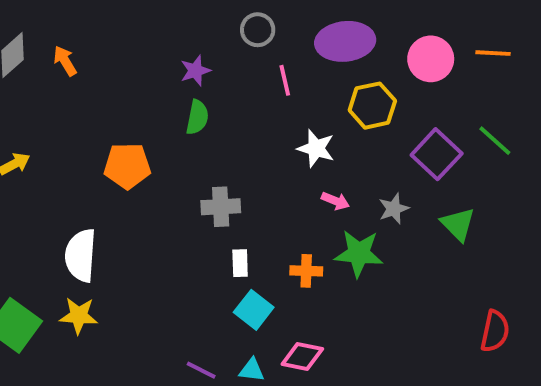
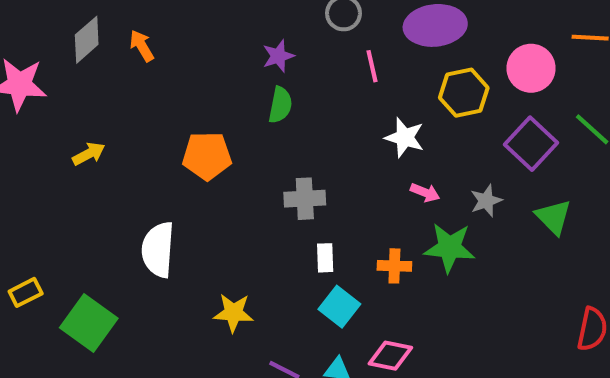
pink circle: (431, 59) -> (531, 68), moved
yellow star: (79, 316) -> (233, 313), moved

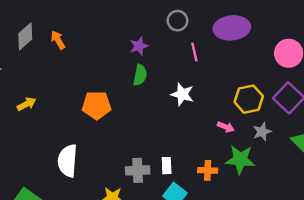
yellow hexagon: (464, 93) -> (249, 99), moved
white star: (405, 138) -> (182, 94), moved
gray cross: (305, 199) -> (138, 170), moved

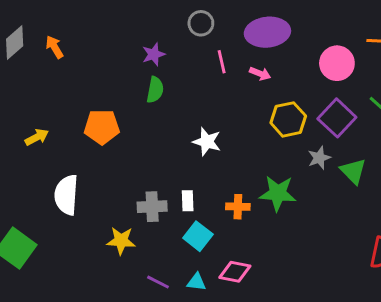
white star: (182, 94) -> (207, 142), moved
yellow arrow: (27, 104) -> (37, 137), moved
pink arrow: (226, 127) -> (260, 74), moved
gray star: (262, 132) -> (319, 158), moved

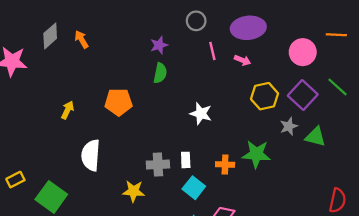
yellow arrow: (37, 137) -> (68, 110), turned -36
green triangle: (353, 171) -> (315, 137), turned -30

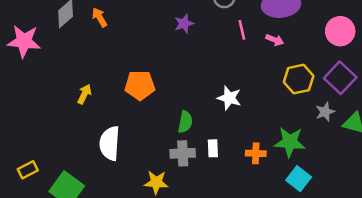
green semicircle: (160, 73) -> (185, 122), moved
cyan square: (194, 188) -> (299, 179), moved

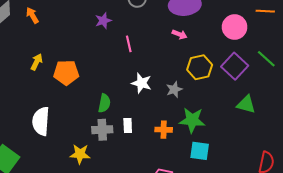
pink line: (242, 30) -> (129, 44), moved
yellow arrow: (84, 94) -> (37, 62), moved
gray star: (325, 112) -> (174, 89), moved
cyan square: (299, 179) -> (200, 151), turned -30

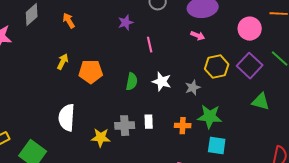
orange arrow: (32, 15) -> (69, 21), moved
green semicircle: (104, 103) -> (132, 82), moved
yellow star: (80, 154) -> (101, 138), moved

